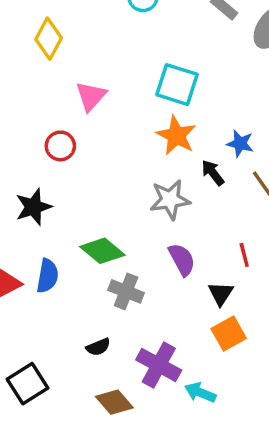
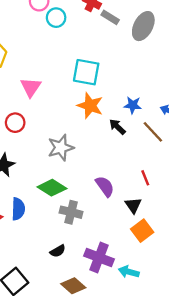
gray star: (170, 200) -> (61, 148), moved

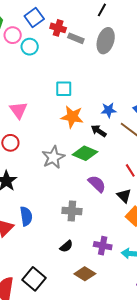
cyan square: (86, 72) -> (64, 89), size x0.7
green diamond: (52, 188) -> (85, 153), moved
purple cross: (99, 257) -> (103, 246), size x0.7

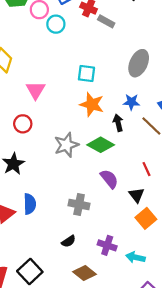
gray ellipse: (106, 41) -> (139, 63), moved
black arrow: (99, 131) -> (118, 123), turned 35

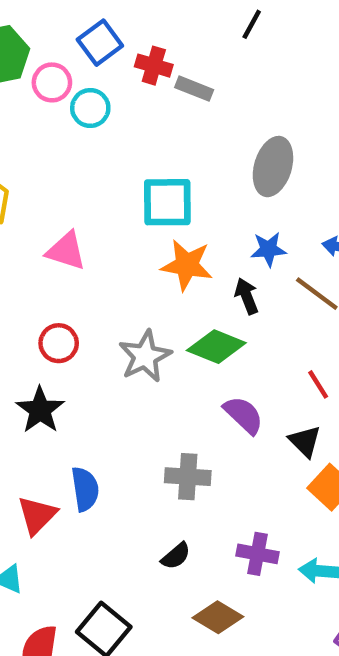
cyan square: (86, 73) -> (167, 202), size x1.4
pink triangle: (36, 90) -> (66, 251), turned -36
red circle: (23, 124) -> (59, 343), moved

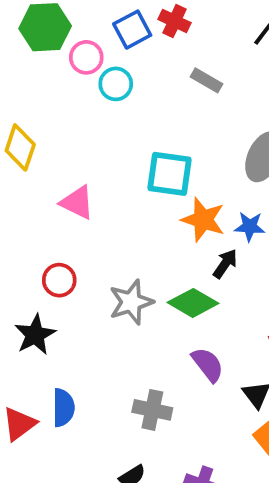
red cross: (154, 66) -> (175, 21), moved
orange star: (187, 265) -> (203, 220), moved
black arrow: (247, 296) -> (225, 264), turned 48

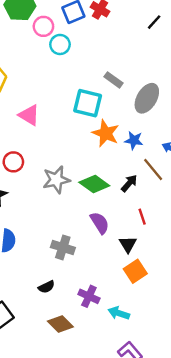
gray rectangle: (207, 80) -> (114, 80), moved
black arrow: (225, 264) -> (129, 183), moved

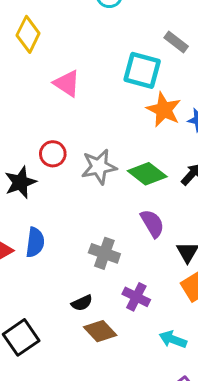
red circle: (13, 162) -> (53, 154), moved
purple cross: (89, 296) -> (136, 297), moved
brown diamond: (60, 324) -> (100, 331), moved

